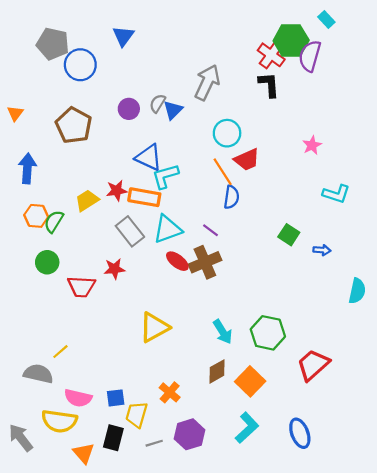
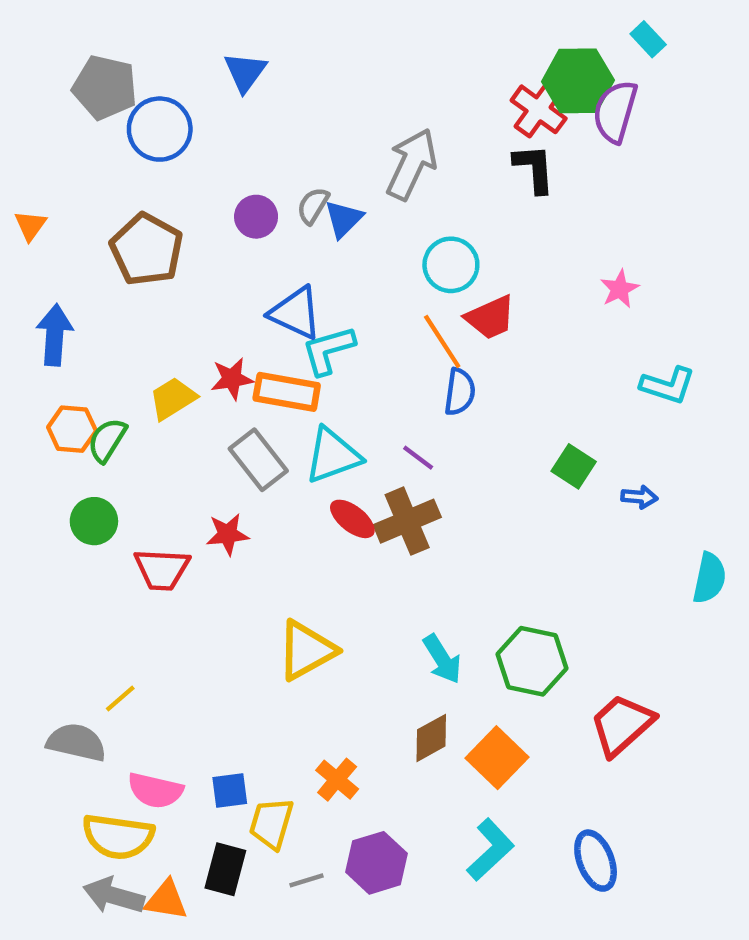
gray arrow: (21, 438) -> (114, 896), moved, turned -36
orange triangle: (84, 453) -> (166, 900), turned -40

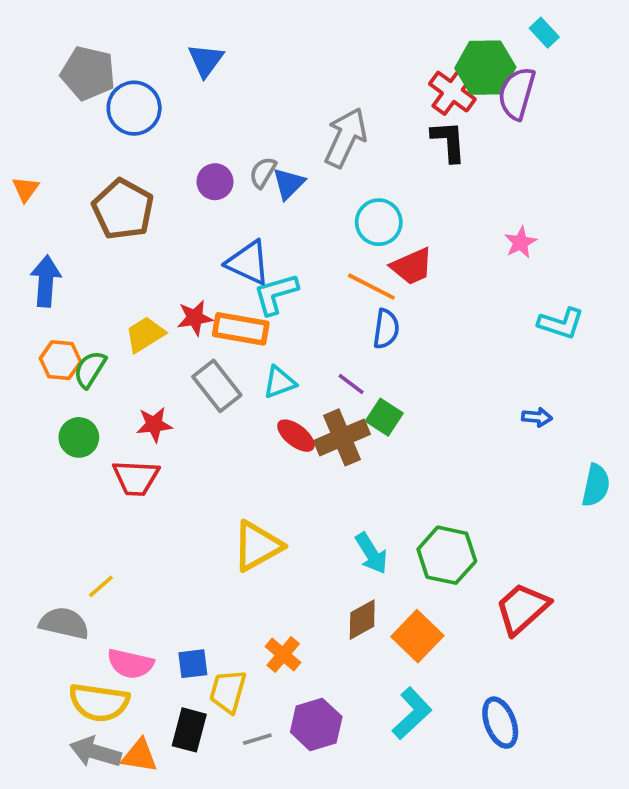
orange line: (442, 342) -> (371, 287), turned -30
cyan triangle: (333, 455) -> (279, 382), size x0.7
green square: (574, 466) -> (384, 417), moved
red star: (228, 534) -> (154, 425), moved

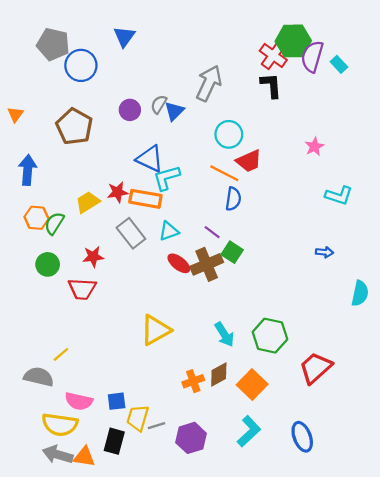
cyan rectangle: (544, 33) -> (339, 64), moved
orange cross: (283, 655) -> (193, 381), moved, turned 30
gray line: (257, 739) -> (157, 426), moved

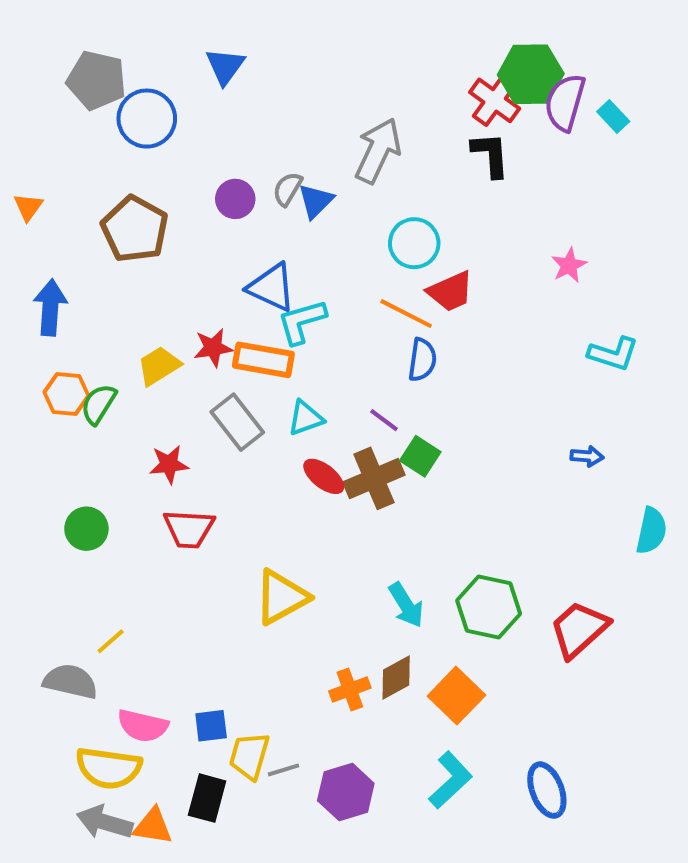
green circle: (48, 264) -> (86, 529), moved
red trapezoid: (82, 289) -> (189, 529), moved
red trapezoid: (316, 368) -> (579, 629), moved

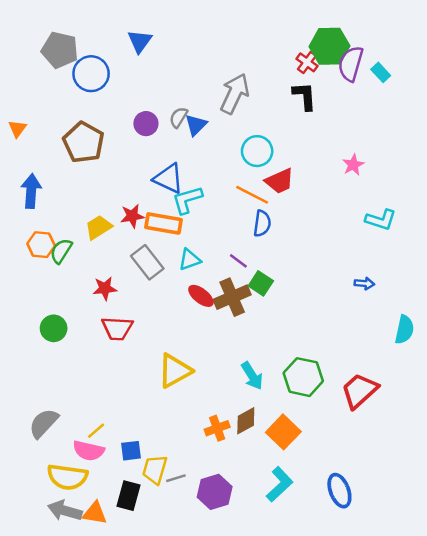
red cross: (495, 100) -> (307, 62), size x0.7
yellow line: (111, 641) -> (96, 431), moved
gray semicircle: (70, 681) -> (44, 423), turned -60

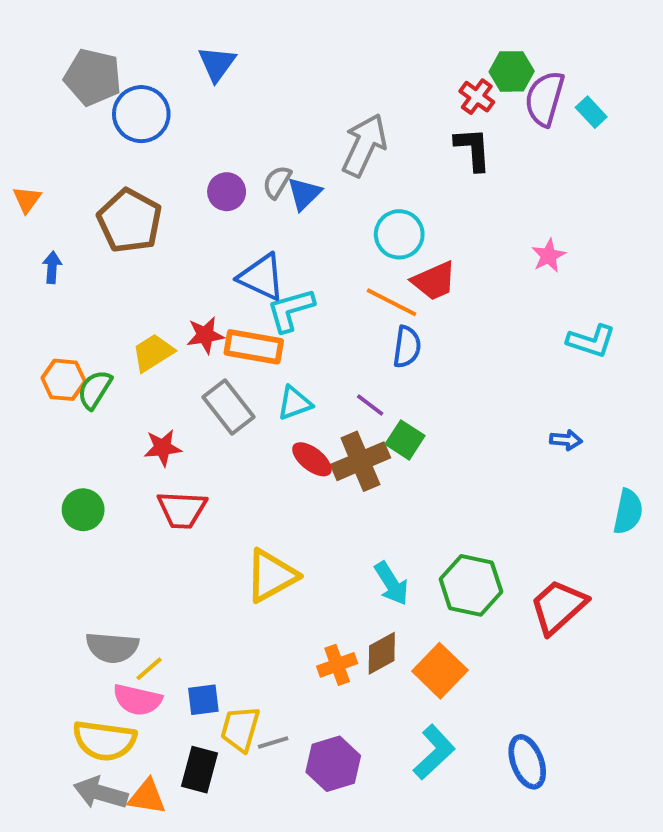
green hexagon: (329, 46) -> (512, 71), size x0.7
blue arrow: (31, 191) -> (52, 267), moved, size x0.6
gray semicircle: (44, 423) -> (112, 647), moved, turned -128

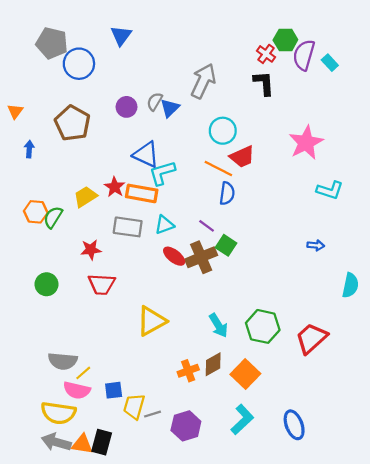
pink star: (549, 256) -> (306, 143), size x1.8
red star: (205, 335) -> (115, 187), turned -30
gray rectangle: (229, 407) -> (128, 227), turned -44
black rectangle: (199, 770) -> (102, 442), moved

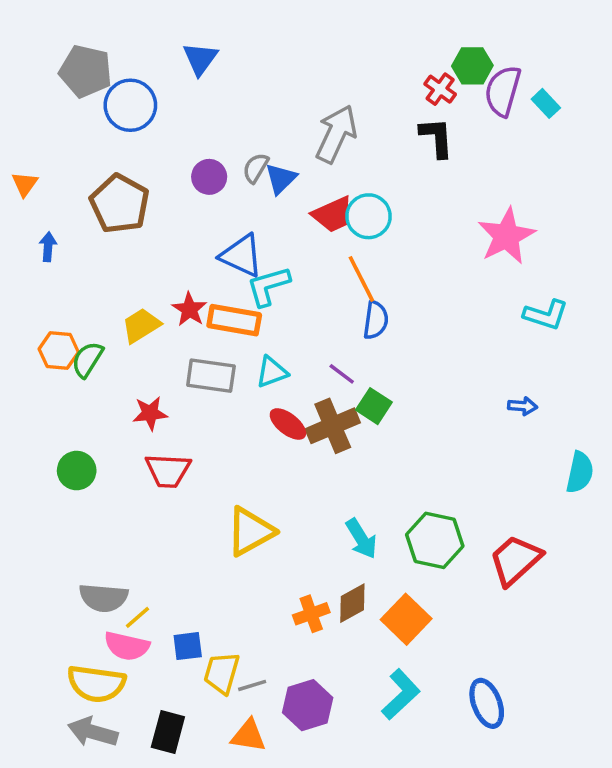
red trapezoid: (242, 157) -> (333, 214), moved
orange line: (218, 169) -> (361, 279), turned 36
orange triangle: (82, 444) -> (249, 736), moved

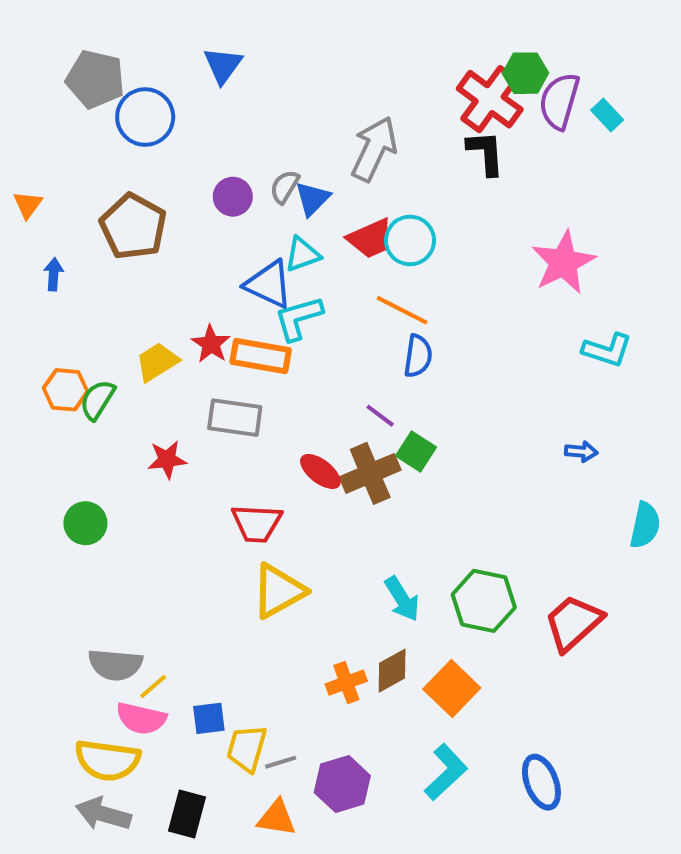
red cross: (440, 89) -> (490, 99), size x1.8
orange line: (361, 279) -> (402, 310), turned -36
cyan triangle: (272, 372) -> (302, 254), moved
red trapezoid: (168, 471) -> (257, 523), moved

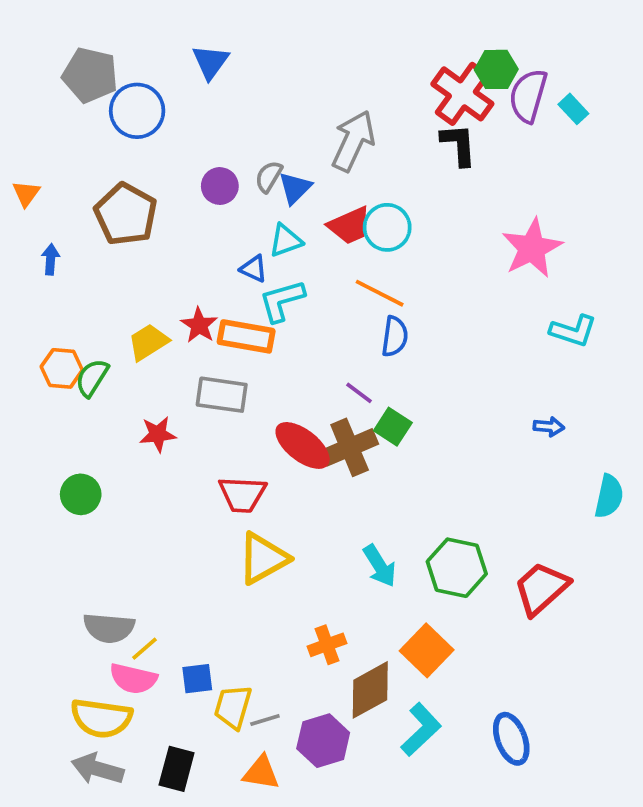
blue triangle: (269, 284) -> (254, 269), size x0.6
red ellipse: (320, 471) -> (303, 445), size x1.4
brown diamond: (392, 671) -> (370, 690), moved, size x1.4

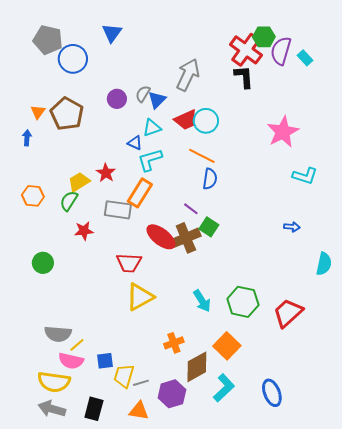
orange triangle: (26, 194) -> (38, 112), moved
orange rectangle: (246, 336) -> (140, 193), moved, turned -68
green semicircle: (92, 378) -> (69, 201), moved

